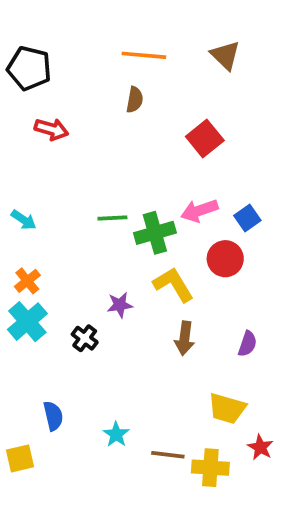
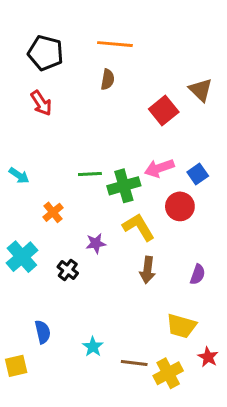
brown triangle: (225, 55) -> (201, 90), moved
black pentagon: (29, 68) -> (46, 53), moved
red arrow: (51, 129) -> (41, 103), turned 40
orange cross: (27, 281) -> (53, 212), moved
yellow cross: (210, 468) -> (168, 373), turned -32

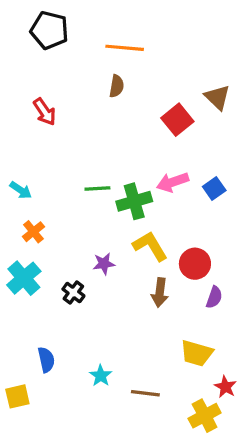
black pentagon: (46, 53) -> (49, 30), moved
red circle: (180, 206) -> (195, 264), moved
orange cross: (53, 212) -> (33, 232), moved
yellow cross: (168, 373) -> (205, 416), moved

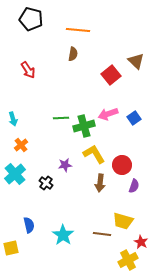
cyan arrow: (21, 190) -> (13, 119), turned 40
cyan star: (101, 376) -> (63, 235), size x1.5
brown line: (145, 393) -> (102, 234), moved

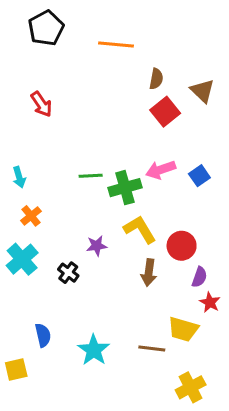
black pentagon: (31, 19) -> (46, 28), turned 30
brown semicircle: (73, 54) -> (156, 79), moved
red star: (141, 242) -> (210, 302), moved

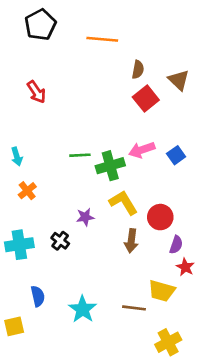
cyan cross: (22, 259) -> (19, 245), moved, turned 32

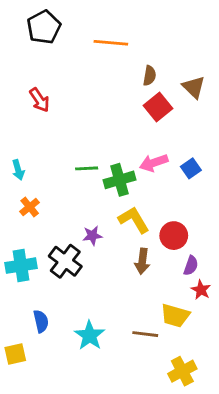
black cross: (60, 241) -> (65, 261), size x1.6

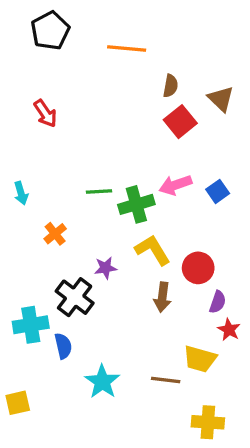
orange cross: (30, 207) -> (55, 234), moved
cyan cross: (21, 266) -> (31, 325), moved
blue semicircle: (41, 321) -> (63, 346), moved
yellow cross: (182, 371) -> (208, 422), turned 32

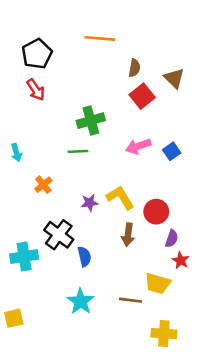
black pentagon: (50, 31) -> (37, 54), moved
green cross: (136, 204) -> (91, 121), moved
purple star: (105, 268) -> (90, 203), moved
blue semicircle: (63, 346) -> (84, 257), moved

